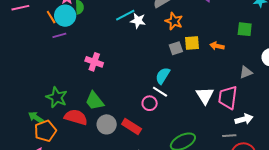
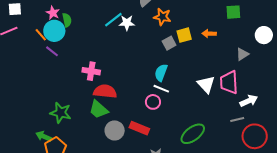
purple line: (59, 35) -> (52, 51), turned 64
red semicircle: (76, 117) -> (105, 91), moved

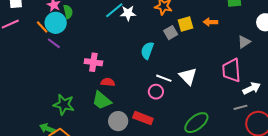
cyan semicircle: (161, 73) -> (147, 51), moved
white triangle: (206, 84) -> (188, 76), moved
red semicircle: (105, 91) -> (108, 82), size x0.6

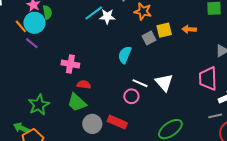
green star: (64, 105) -> (39, 105), turned 30

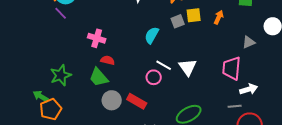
orange arrow: (189, 29) -> (219, 17), turned 104

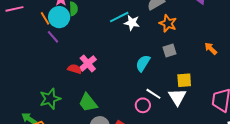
yellow square: (194, 15) -> (184, 80), moved
orange arrow: (219, 17) -> (211, 49), turned -72
pink cross: (97, 38) -> (88, 64), turned 30
red semicircle: (108, 60) -> (75, 69), moved

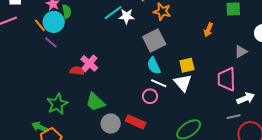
orange arrow: (211, 49) -> (208, 30), turned -104
gray square: (170, 51) -> (154, 41), moved, size x1.6
cyan semicircle: (143, 63) -> (154, 66), moved, turned -48

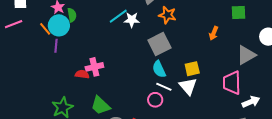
purple line: (51, 42) -> (56, 46), turned 56
gray triangle: (241, 52) -> (246, 55), size x1.5
pink cross: (89, 63) -> (94, 67), turned 36

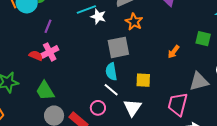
purple line: (56, 46) -> (48, 26), moved
pink cross: (94, 67) -> (50, 52), turned -30
white triangle: (188, 86) -> (132, 108), moved
pink circle: (155, 100) -> (98, 108), moved

